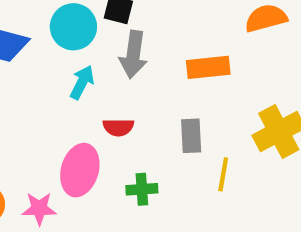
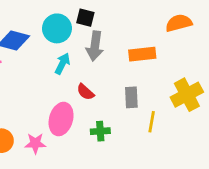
red semicircle: (118, 127) -> (85, 92), turned 42

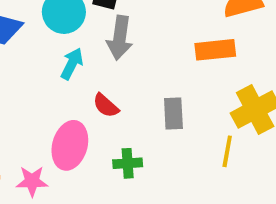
orange rectangle: (142, 54) -> (215, 50), moved
yellow line: (152, 122) -> (227, 151), moved

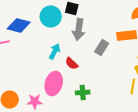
cyan arrow: (72, 64) -> (55, 51), moved
gray rectangle: (173, 113) -> (102, 47), moved, turned 35

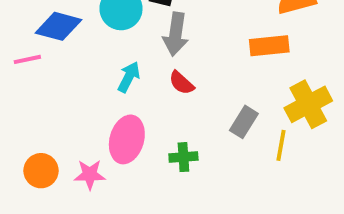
gray rectangle: (102, 47) -> (244, 122), moved
red semicircle: (72, 63) -> (181, 83), moved

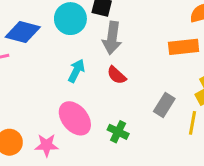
pink ellipse: (127, 139) -> (75, 118), turned -56
green cross: (183, 157) -> (118, 132), turned 30

